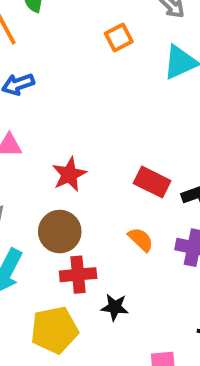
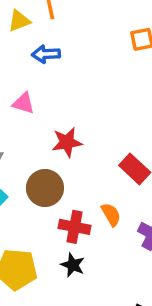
red cross: (78, 275) -> (74, 227), moved

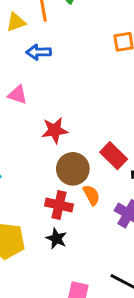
brown circle: (45, 188) -> (73, 169), moved

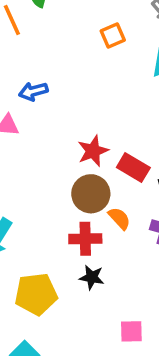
blue arrow: (39, 52) -> (33, 91), moved
red star: (55, 130) -> (93, 151), moved

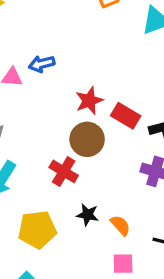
blue arrow: (33, 91) -> (42, 64), moved
orange semicircle: (119, 218) -> (120, 225), moved
red cross: (85, 239) -> (64, 171), moved, turned 32

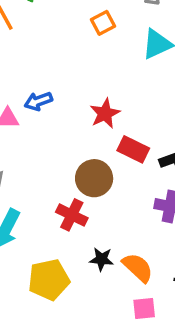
red star: (89, 101) -> (105, 114), moved
orange semicircle: (120, 225) -> (138, 268), size x1.4

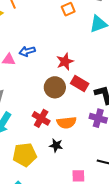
brown circle: (94, 178) -> (55, 87), moved
orange semicircle: (138, 268) -> (66, 123), moved, turned 126

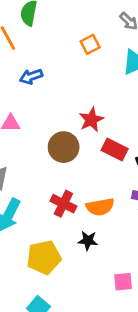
blue arrow: (27, 51) -> (31, 77), moved
brown circle: (55, 87) -> (64, 147), moved

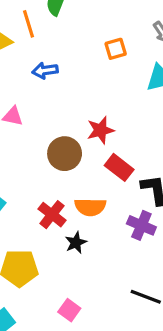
orange semicircle: (100, 207) -> (90, 207), moved
black star: (88, 241) -> (76, 243), moved, turned 30
pink square: (123, 282) -> (69, 310), moved, turned 30

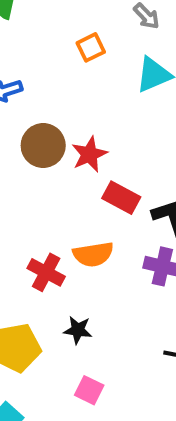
brown circle: (65, 154) -> (43, 146), moved
black star: (76, 243) -> (78, 330), moved, turned -30

